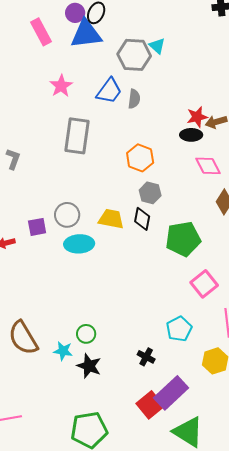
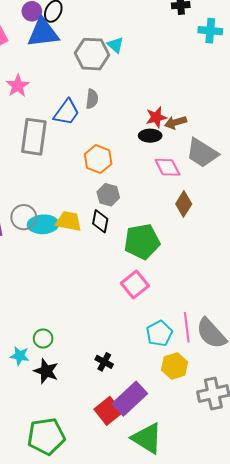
blue trapezoid: (109, 91) -> (67, 112), moved
cyan ellipse: (79, 244) -> (43, 224), moved
pink square: (204, 284) -> (135, 284), moved
cyan pentagon: (179, 329) -> (159, 333), moved

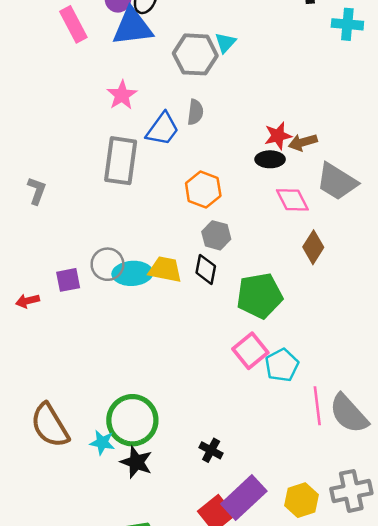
cyan triangle: (115, 45) -> (225, 43), turned 30
pink star: (18, 86) -> (122, 95), moved
cyan pentagon: (159, 333) -> (282, 365), moved
green circle: (43, 338) -> (132, 420), size x2.0
yellow hexagon: (175, 366) -> (302, 500), moved

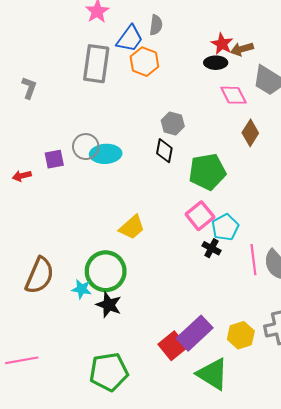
red star: (278, 136) -> (222, 44), turned -30
orange hexagon: (203, 189) -> (144, 62), moved
yellow trapezoid: (165, 269) -> (132, 227), moved, turned 128
brown semicircle: (50, 425) -> (40, 275), turned -126
black cross: (211, 450) -> (211, 248), moved

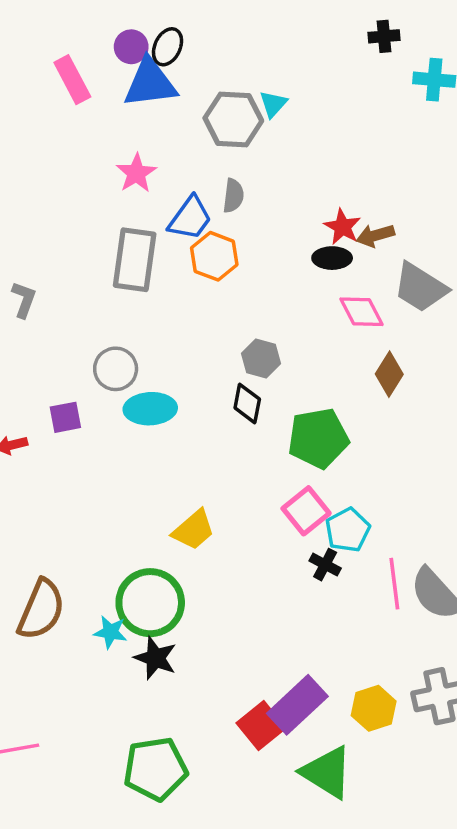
gray circle: (86, 147) -> (116, 369), moved

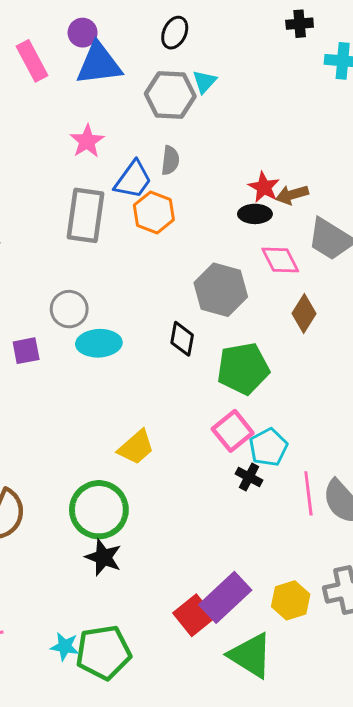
black ellipse: (168, 47) -> (175, 33), moved
gray hexagon: (261, 358) -> (221, 290), moved, size x1.6
cyan star: (110, 632) -> (65, 646), moved

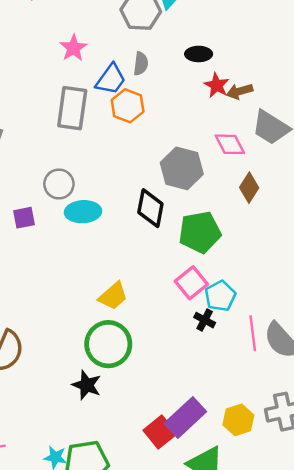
black ellipse: (255, 214) -> (199, 54), moved
black diamond: (182, 339) -> (150, 208), size x1.4
green circle: (99, 510) -> (108, 344), moved

